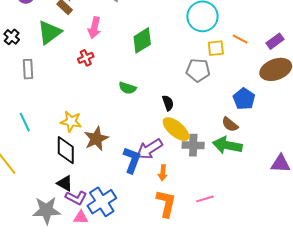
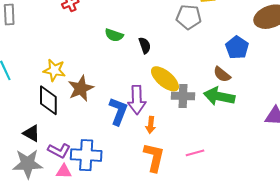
black semicircle: (168, 103) -> (145, 45), moved
purple arrow: (149, 149) -> (137, 100), turned -60
black triangle: (65, 183) -> (31, 133), moved
blue cross: (102, 202) -> (86, 155), turned 36

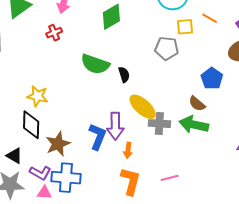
green semicircle: (114, 35) -> (95, 64), size x1.6
brown star: (81, 88) -> (58, 144), moved

